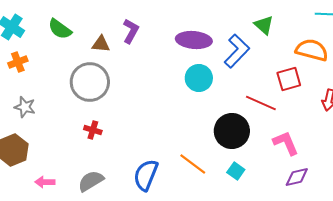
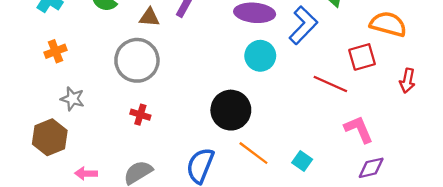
orange cross: (18, 62) -> (55, 51), moved
gray star: (25, 107) -> (72, 99), moved
black circle: (232, 131) -> (231, 110), moved

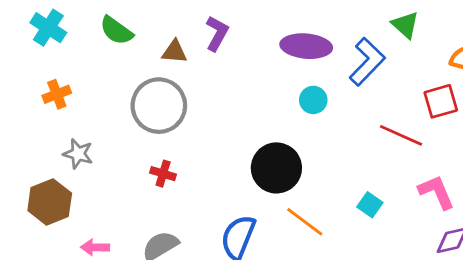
cyan circle: (260, 56) -> (313, 100), size x0.7
cyan square: (302, 161) -> (370, 205), moved

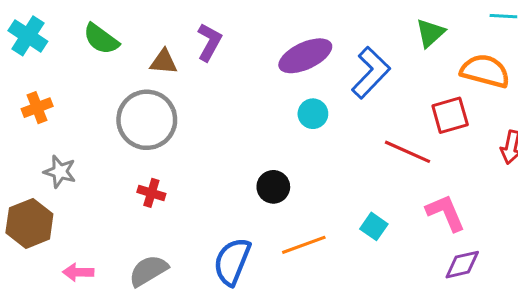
green triangle: (405, 25) -> (430, 33), moved, turned 36
purple ellipse: (306, 46) -> (305, 56), turned -30
black circle: (276, 168) -> (273, 187), size x0.6
orange line: (305, 222) -> (304, 245), turned -57

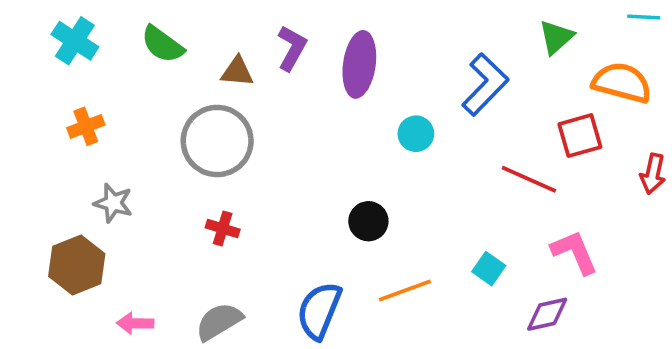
purple ellipse: (305, 56) -> (359, 64), moved, turned -57
purple diamond: (462, 265) -> (547, 314), moved

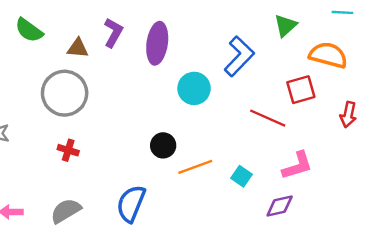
cyan circle: (416, 134) -> (194, 88), size x1.4
pink L-shape: (574, 252) -> (297, 166), turned 96
orange line: (405, 290) -> (195, 167), moved

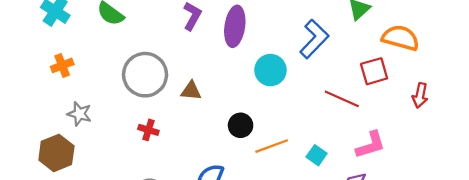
brown triangle: (78, 48) -> (191, 91), moved

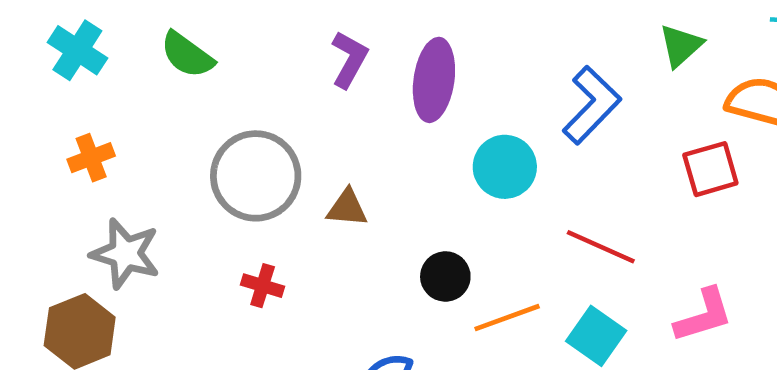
red line: (342, 99) -> (601, 247), moved
gray star: (79, 114) -> (125, 254), size x1.4
cyan square: (317, 155) -> (596, 336), size x1.4

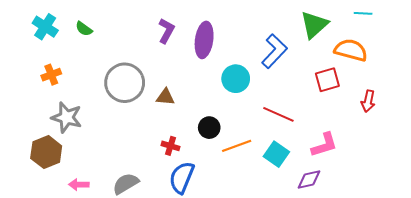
green triangle: (681, 46) -> (314, 25), size x1.4
green semicircle: (187, 55) -> (84, 29), moved, size x0.7
red cross: (263, 286) -> (170, 146), moved

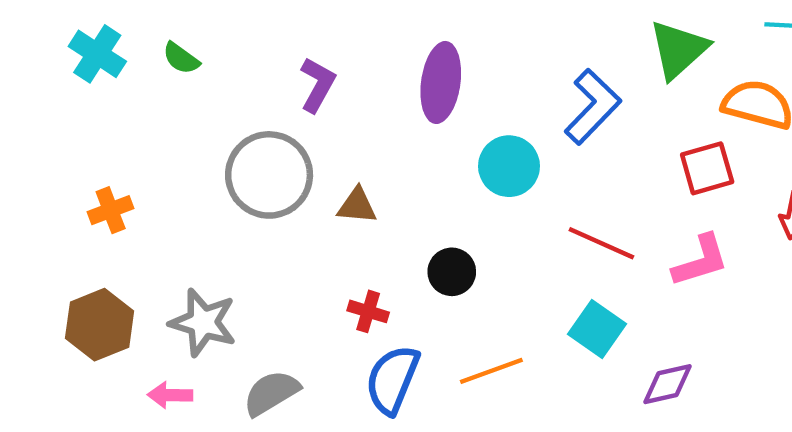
purple L-shape: (166, 31) -> (317, 85), moved
orange cross: (51, 75) -> (111, 210), moved
gray star: (67, 117) -> (203, 322), moved
pink L-shape: (324, 145) -> (701, 261), moved
orange line: (237, 146) -> (491, 371), moved

